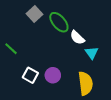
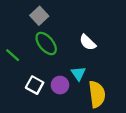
green ellipse: (59, 22) -> (46, 44), moved
cyan triangle: (92, 53) -> (78, 74), moved

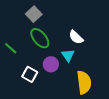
cyan triangle: (78, 74) -> (68, 55), moved
purple circle: (60, 85) -> (51, 64), moved

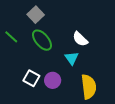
green line: (11, 48) -> (11, 37), moved
purple circle: (51, 64) -> (53, 80), moved

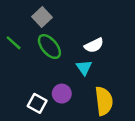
white semicircle: (80, 39) -> (94, 45), turned -70
white square: (31, 78) -> (37, 103), moved

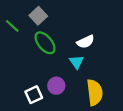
green line: (14, 43) -> (12, 26), moved
white square: (37, 103) -> (34, 95), turned 36

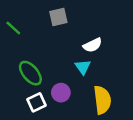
gray square: (38, 16) -> (58, 17), moved, turned 30
green ellipse: (45, 43) -> (30, 73), moved

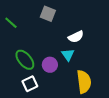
gray square: (58, 17) -> (48, 14), turned 35
purple circle: (61, 93) -> (50, 65), moved

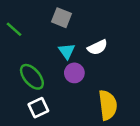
cyan triangle: (68, 55) -> (67, 51), moved
purple circle: (50, 65) -> (74, 73), moved

